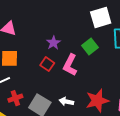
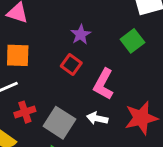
pink L-shape: (70, 65) -> (103, 84), moved

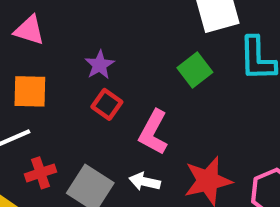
purple star: (81, 35) -> (100, 65), moved

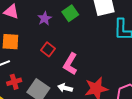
purple star: (100, 65) -> (45, 18), moved
green square: (195, 70) -> (70, 13), moved

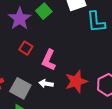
purple star: (45, 18) -> (20, 19), size x1.6

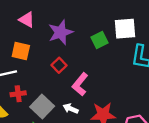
green square: (44, 11) -> (99, 40), moved

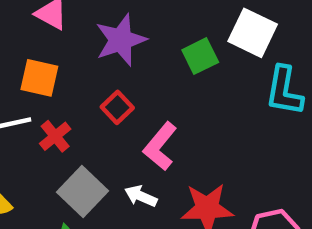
white square: (125, 29) -> (253, 33), turned 30
red cross: (18, 94) -> (55, 136), moved, turned -32

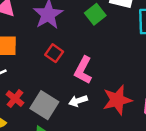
red cross: (55, 136) -> (15, 99), moved
white arrow: (141, 196) -> (78, 101), turned -30

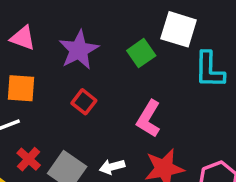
pink L-shape: (83, 70) -> (149, 119), moved

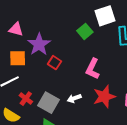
white square: (179, 29) -> (105, 16), turned -30
purple star: (79, 50) -> (39, 44), moved

